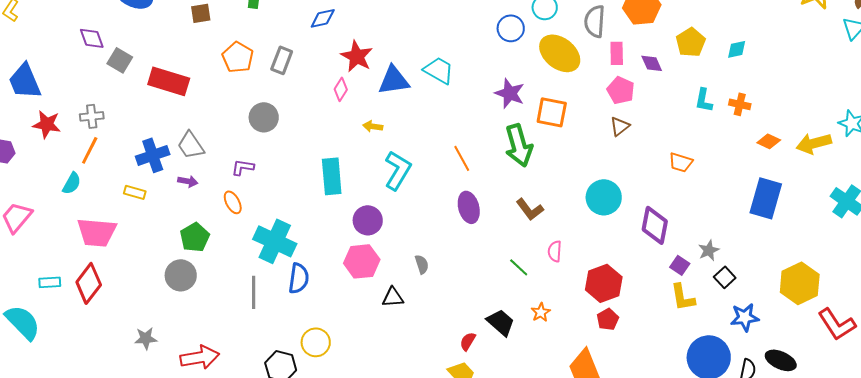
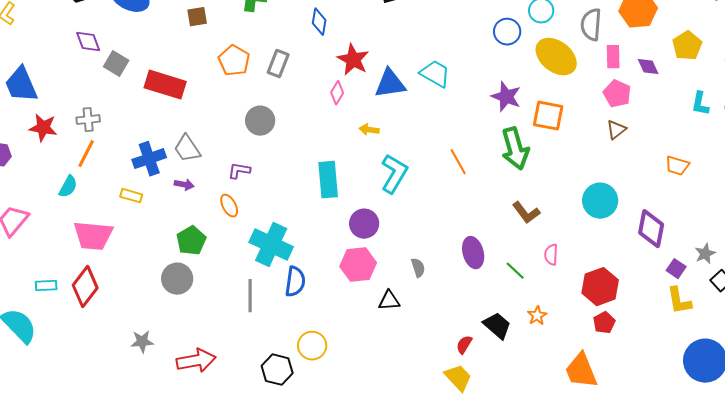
blue diamond: (323, 18) -> (319, 22), turned -68
purple ellipse: (469, 207) -> (473, 253), moved

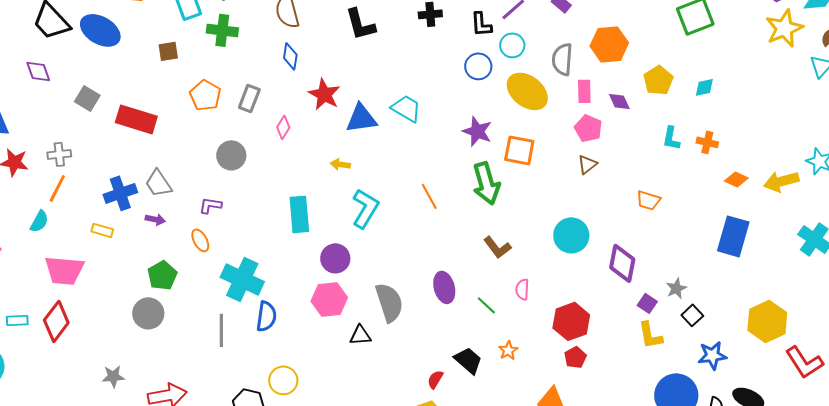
purple diamond: (88, 42) -> (38, 71), moved
pink diamond: (337, 93) -> (283, 127), moved
gray semicircle: (418, 268) -> (389, 302), size x2.0

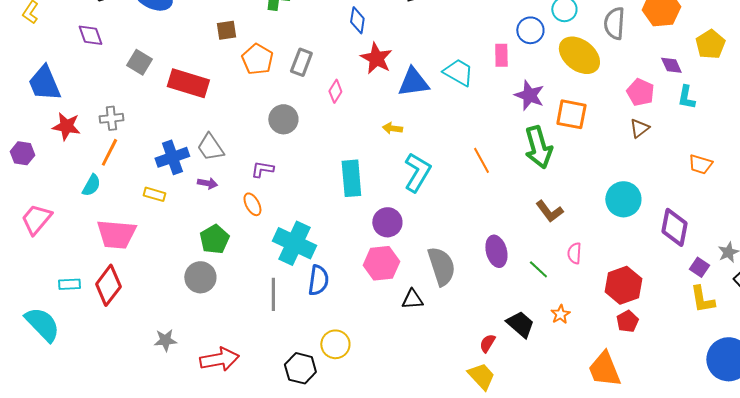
brown square: (168, 51) -> (226, 30), moved
blue diamond: (290, 56) -> (357, 20), moved
pink rectangle: (584, 91) -> (501, 55), moved
cyan L-shape: (671, 138) -> (686, 97), moved

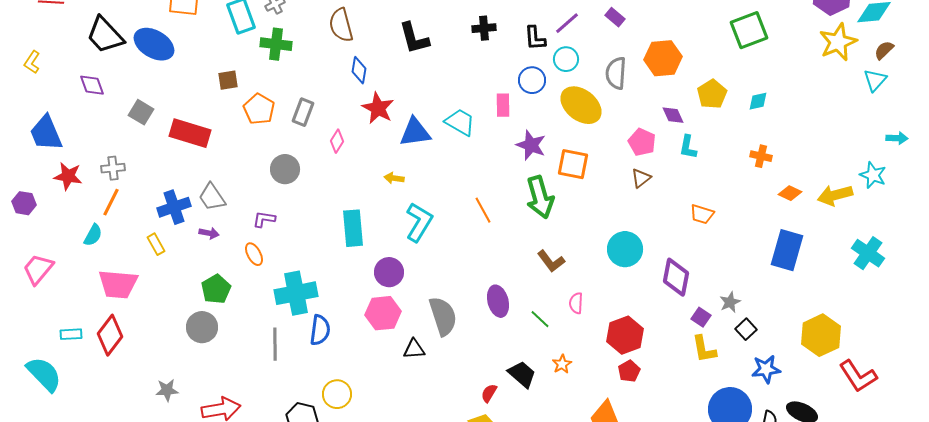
yellow rectangle: (154, 194) -> (156, 244), turned 45
cyan cross: (294, 243) -> (296, 293), turned -36

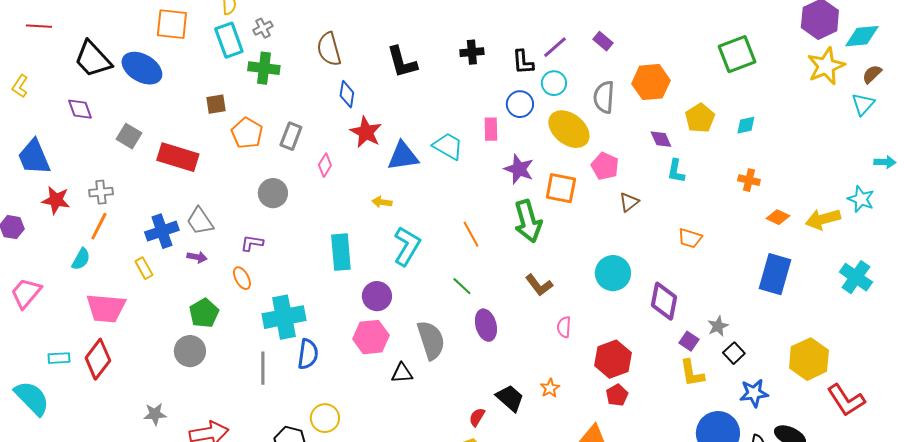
pink pentagon: (642, 142) -> (605, 166), moved
green line: (540, 319) -> (462, 286), moved

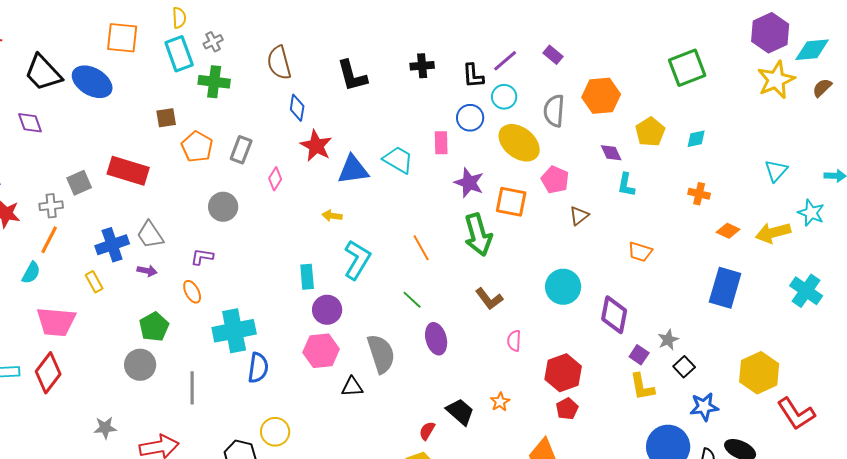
cyan triangle: (863, 104) -> (776, 171), moved
gray square: (129, 136) -> (79, 183), moved, turned 35
cyan rectangle: (341, 252) -> (307, 277), moved, size x0.7
gray line: (263, 368) -> (192, 388), moved

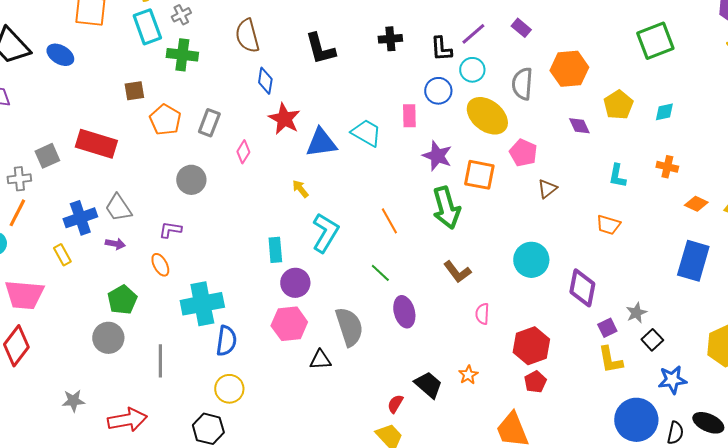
blue ellipse: (92, 82) -> (60, 55), size x0.7
cyan L-shape: (626, 185) -> (617, 176), moved
yellow arrow: (332, 216) -> (300, 189), turned 42
purple square: (639, 355) -> (607, 328), turned 30
yellow circle: (275, 432) -> (229, 389), moved

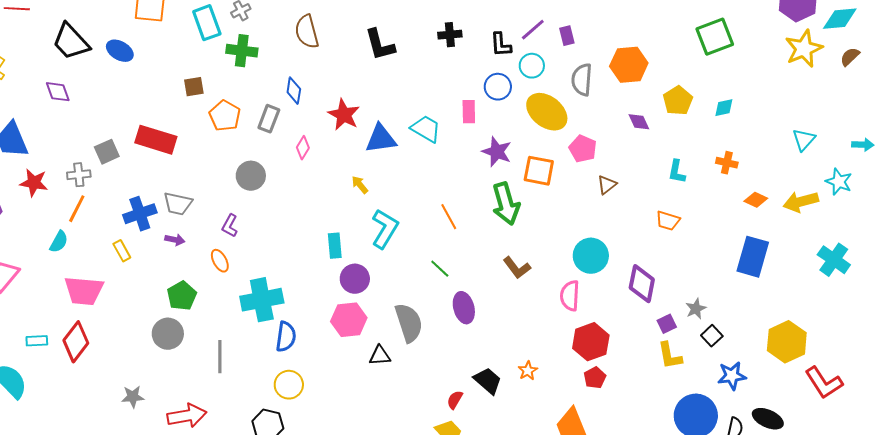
purple rectangle: (521, 28) -> (567, 36), moved, turned 36
blue diamond: (265, 81) -> (294, 91), moved
gray trapezoid: (118, 208) -> (178, 204), turned -44
purple L-shape: (170, 230) -> (230, 226), turned -70
pink semicircle: (482, 314) -> (570, 296), moved, size x1.4

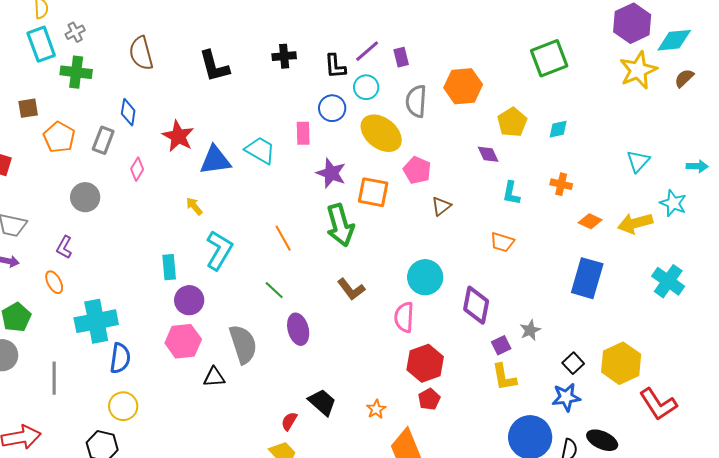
purple diamond: (639, 122) -> (488, 154), moved
black square: (712, 336) -> (573, 363), moved
orange star: (528, 371) -> (376, 409), moved

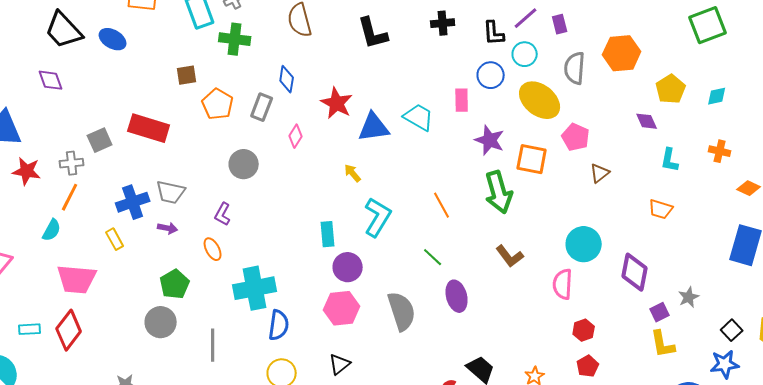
red hexagon: (425, 363) -> (584, 330), size x0.6
black triangle: (214, 377) -> (340, 364), moved, turned -35

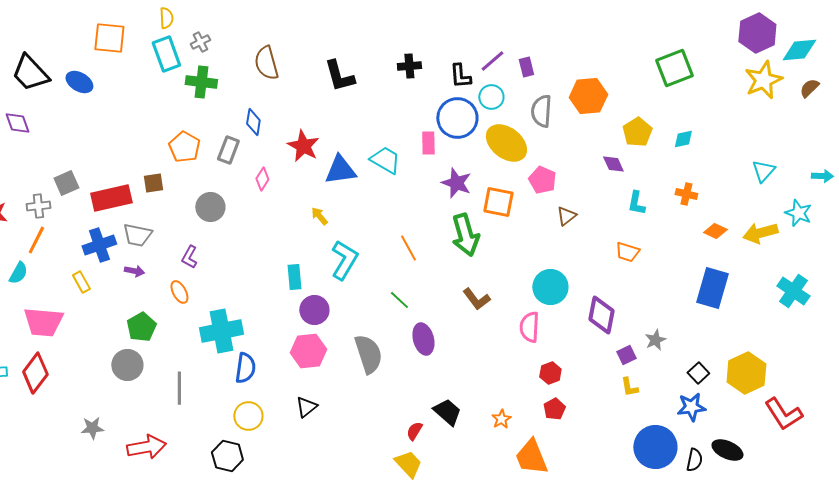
brown square: (187, 75) -> (153, 183), moved
blue circle: (491, 75) -> (457, 118), size x1.5
red rectangle: (149, 128) -> (111, 198), moved, turned -30
yellow L-shape: (663, 344) -> (629, 387), size x0.7

